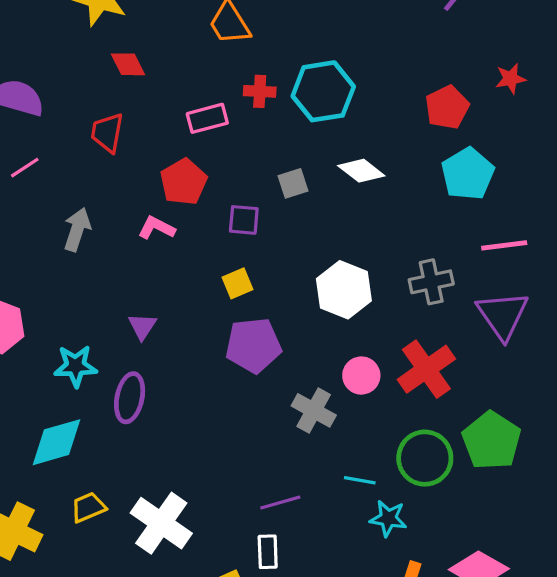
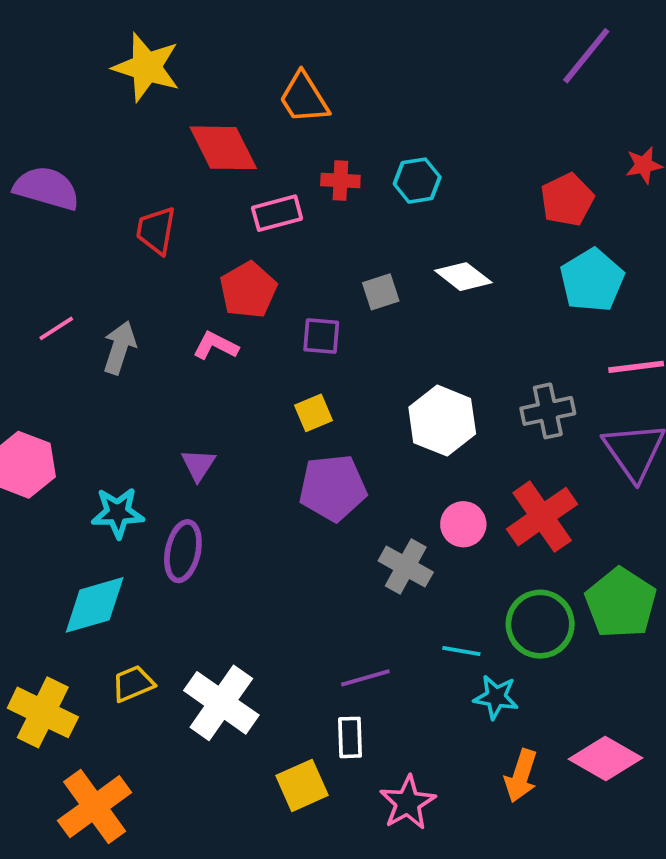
red diamond: (128, 64) -> (223, 148), moved, size x1.6
cyan hexagon: (323, 91) -> (417, 181), size x0.6
pink line: (25, 168) -> (56, 328), moved

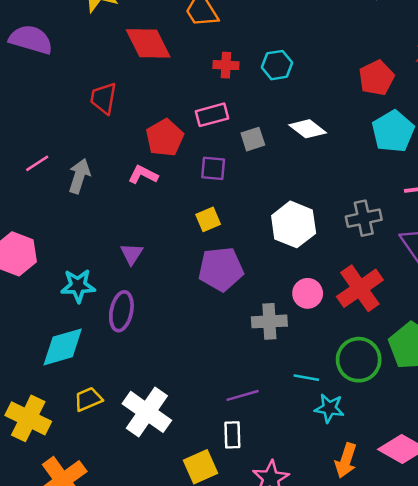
purple semicircle: (47, 188) -> (31, 40), moved
pink rectangle: (277, 213) -> (212, 115), moved
gray cross: (406, 566) -> (269, 321), turned -32

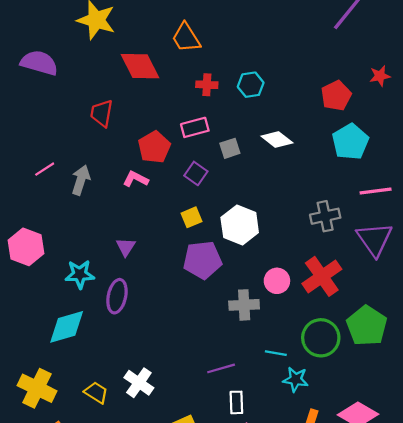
purple square: (213, 168) -> (196, 173), turned 30
white hexagon: (294, 224) -> (240, 225), moved
yellow trapezoid: (88, 399) -> (96, 393), moved, turned 55
white cross: (147, 412) -> (139, 383), size x0.7
white rectangle: (232, 435) -> (236, 402), moved

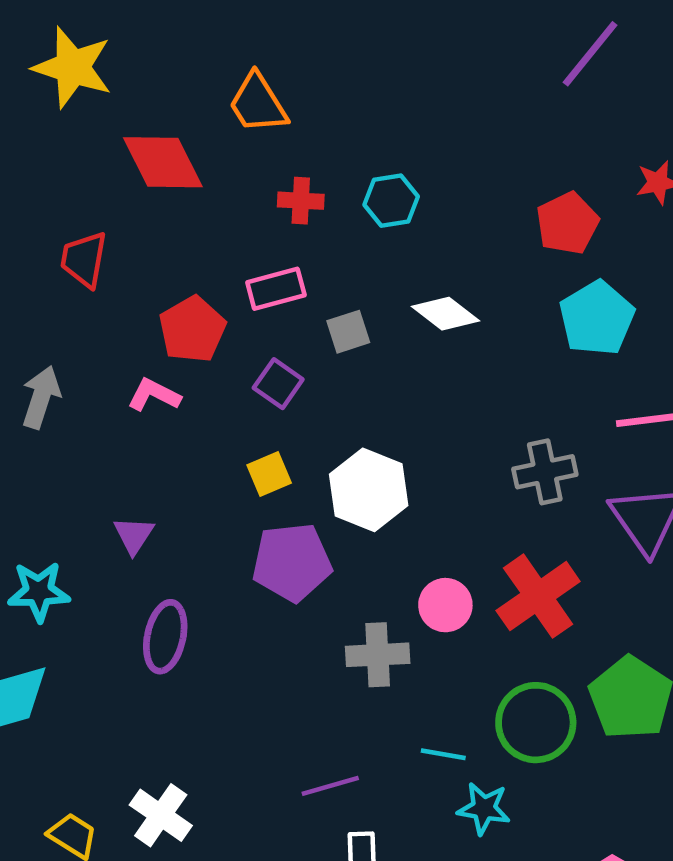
purple ellipse: (117, 296) -> (165, 637), moved

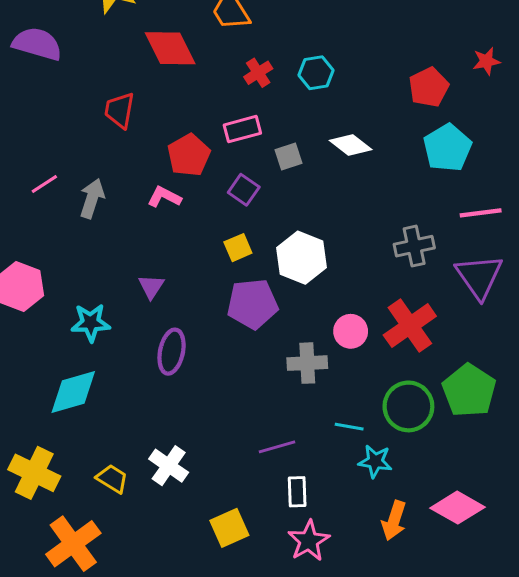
red cross: (301, 201) -> (258, 73), turned -36

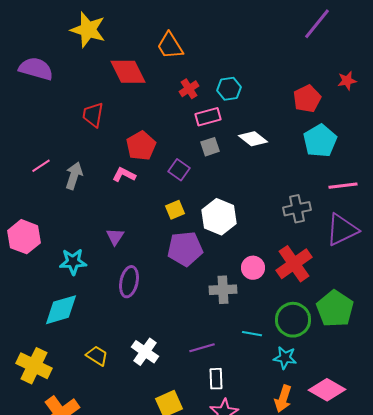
pink rectangle: (242, 129) -> (208, 117), moved
purple triangle: (479, 276) -> (342, 230), turned 39
cyan star: (375, 461) -> (285, 358), moved
white cross: (169, 466) -> (145, 352), moved
yellow trapezoid: (112, 479) -> (97, 356), moved

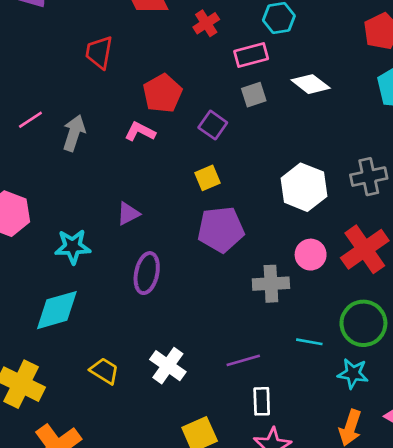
red cross: (189, 89) -> (206, 23), moved
white hexagon: (219, 217) -> (304, 187), moved
purple triangle: (115, 237) -> (128, 214), turned 30

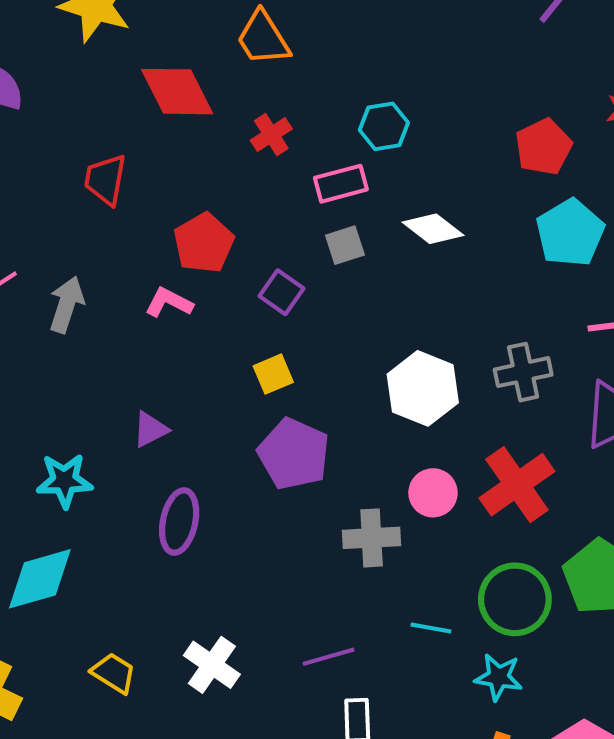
purple pentagon: (221, 229) -> (294, 454), turned 30

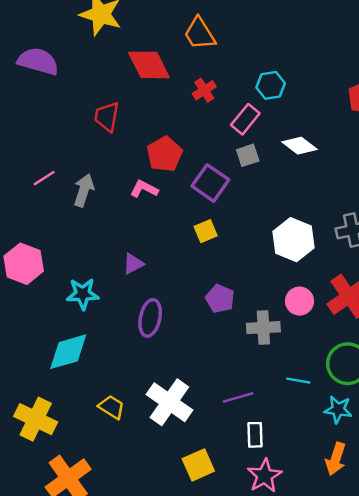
pink rectangle: (341, 184) -> (245, 119), turned -36
purple square: (281, 292) -> (210, 183), size x1.4
purple pentagon: (294, 454) -> (220, 299), moved, size x0.7
white cross: (212, 665) -> (169, 402), size x1.4

